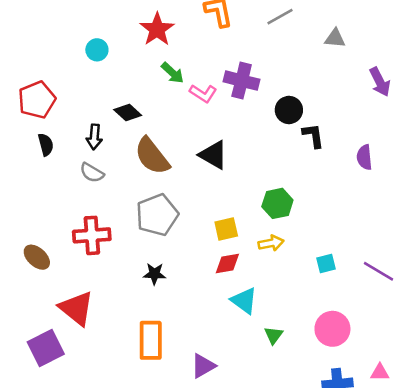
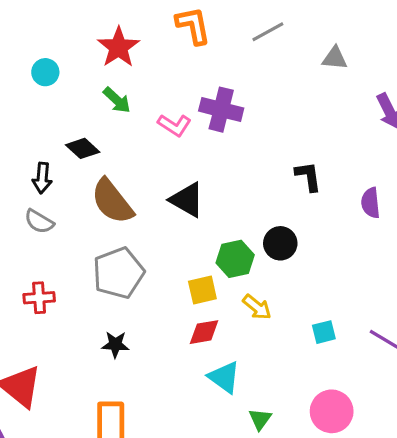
green arrow: (172, 73) -> (117, 100), moved
black circle: (289, 110) -> (280, 243), moved
green hexagon: (277, 203) -> (235, 259), moved
red cross: (92, 235) -> (39, 298), size x0.7
yellow arrow: (271, 243) -> (257, 307), turned 50

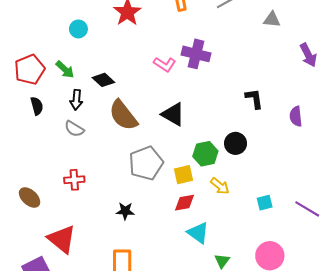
green arrow: (117, 100) -> (65, 70), moved
gray pentagon: (118, 273) -> (146, 163), moved

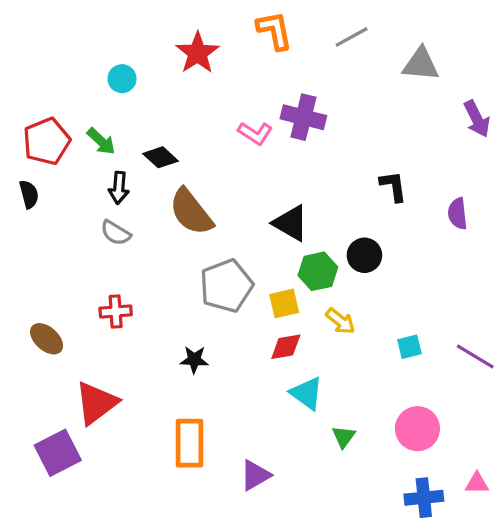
gray triangle: (272, 20) -> (421, 64), size x1.4
black semicircle: (37, 106) -> (29, 194), moved
black triangle: (173, 114) -> (291, 223), moved
red triangle: (62, 239) -> (96, 403), turned 44

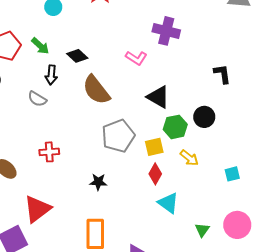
pink L-shape: (255, 133) -> (136, 58), moved
gray semicircle: (116, 233) -> (37, 99), moved
red diamond: (286, 347) -> (155, 174), turned -50
green triangle: (344, 437) -> (202, 230), moved

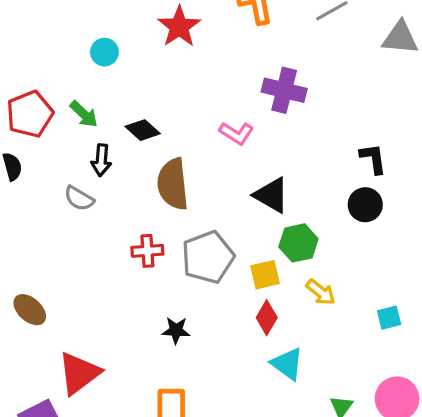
brown semicircle: (96, 90) -> (173, 184), turned 32
black circle: (204, 117) -> (365, 205), moved
red cross: (49, 152) -> (147, 251), moved

